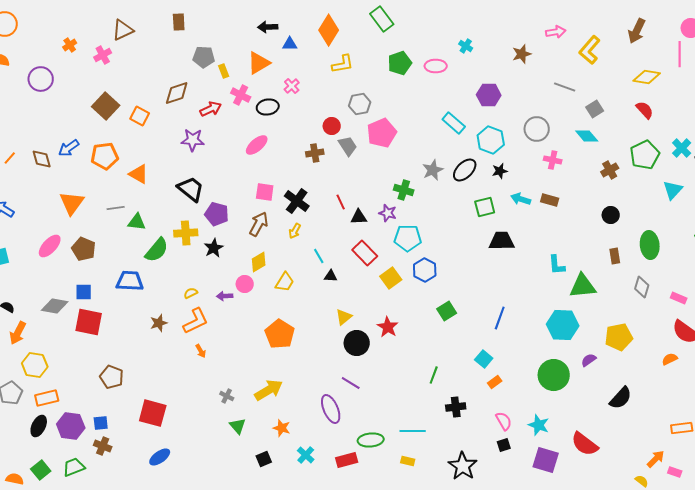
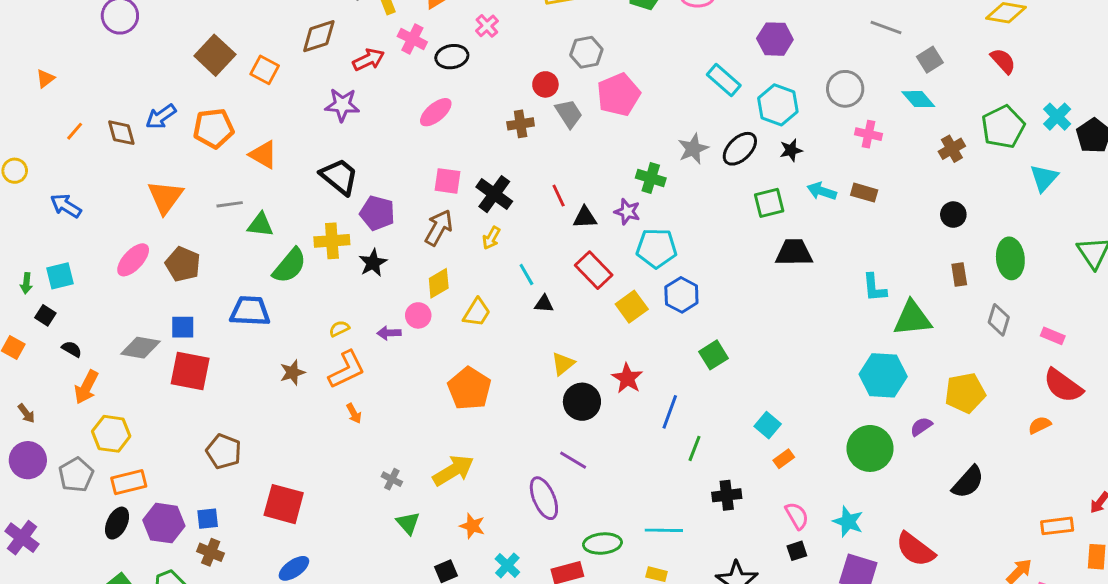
blue line: (500, 318) -> (670, 412), moved

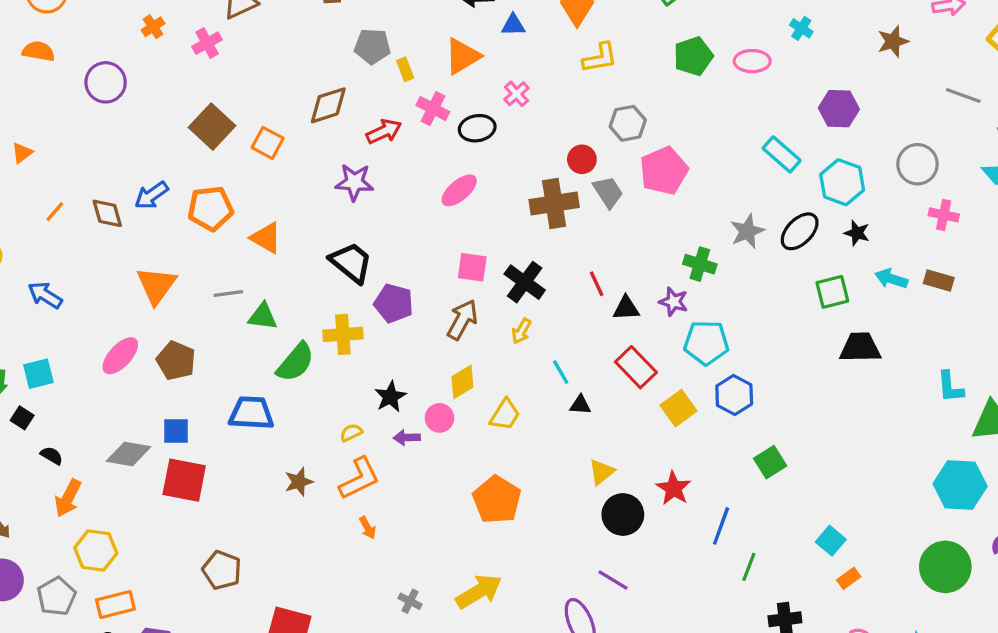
brown cross: (521, 124) -> (554, 203), size x1.6
black star: (791, 150) -> (857, 233), turned 30
black star: (373, 263) -> (390, 397), moved

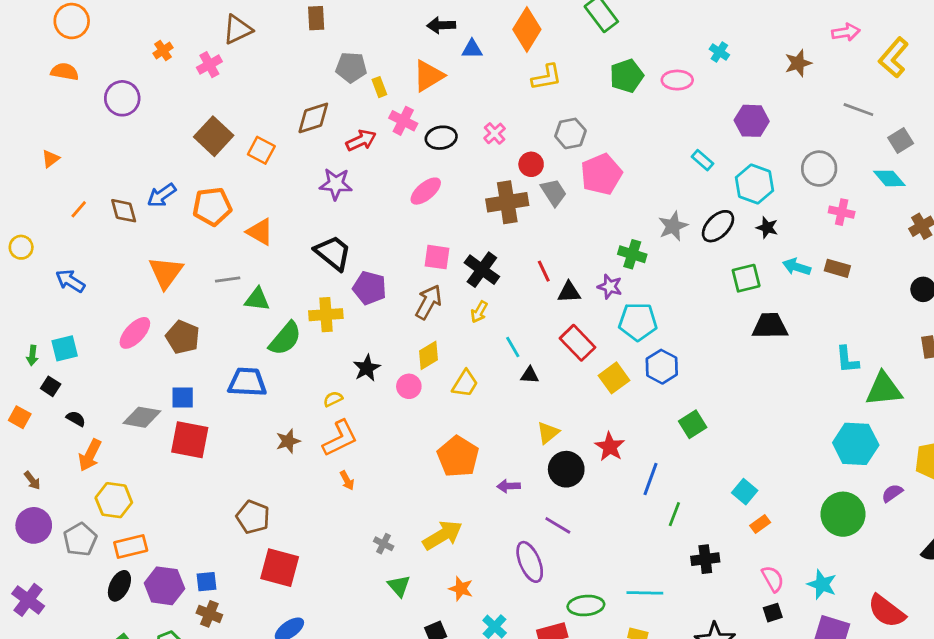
pink cross: (516, 94) -> (495, 133), moved
cyan rectangle: (782, 154) -> (703, 160), size x0.7
purple arrow: (407, 438) -> (509, 486), moved
brown pentagon: (222, 570) -> (253, 517), moved

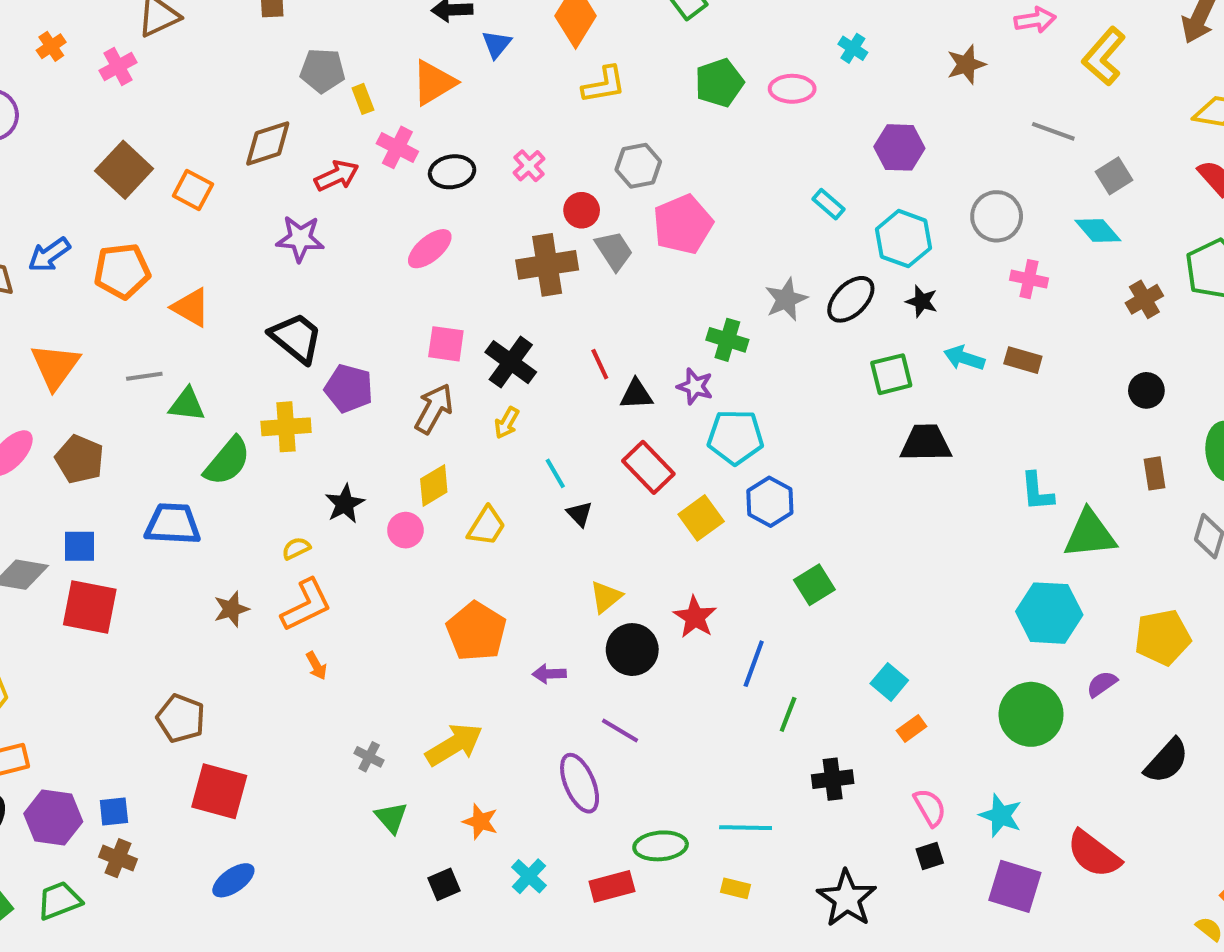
blue triangle: (472, 49) -> (497, 44), turned -50
black triangle: (530, 375) -> (580, 514), turned 42

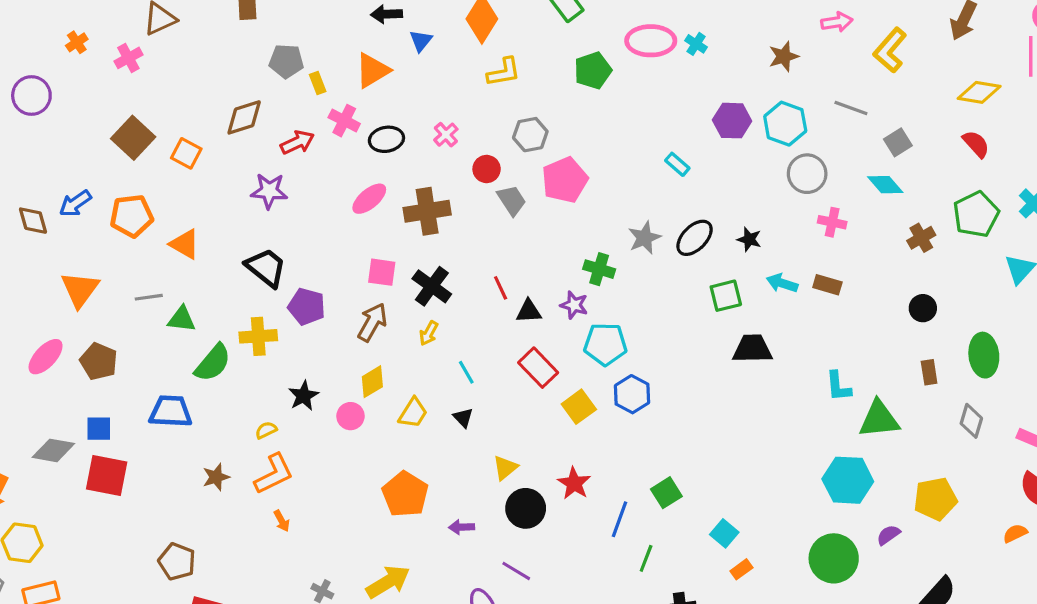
pink ellipse: (792, 89) -> (651, 41), moved, size x1.4
cyan hexagon: (903, 239) -> (785, 124), moved
brown cross: (547, 265) -> (427, 211), moved
black triangle: (580, 514) -> (463, 418), moved
green square: (814, 585) -> (666, 493), moved

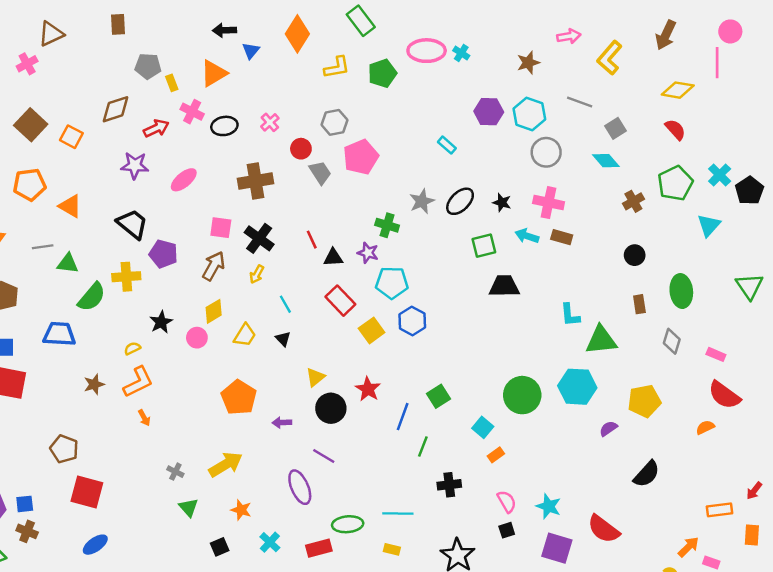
yellow L-shape: (504, 72) -> (337, 67), moved
pink ellipse: (369, 199) -> (184, 180), moved
pink cross: (832, 222) -> (549, 203), moved, size x1.4
green circle: (834, 558) -> (522, 395), moved

